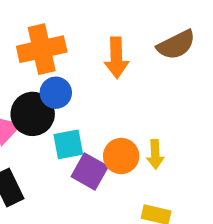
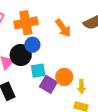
orange arrow: (116, 58) -> (63, 28), turned -36
yellow arrow: (155, 154) -> (81, 87), moved

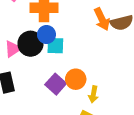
orange arrow: (63, 28) -> (102, 19), moved
cyan square: (38, 71) -> (55, 46), moved

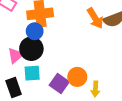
blue circle: (46, 35) -> (35, 31), moved
cyan square: (55, 46) -> (32, 73), moved

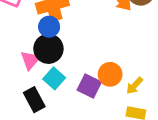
cyan square: (32, 73) -> (54, 78), turned -35
yellow arrow: (95, 89) -> (135, 86), turned 48

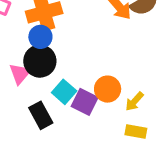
cyan square: (54, 78) -> (64, 92), moved
black rectangle: (34, 100) -> (41, 115), moved

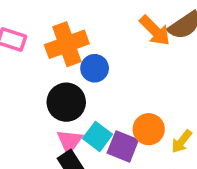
blue circle: (40, 37) -> (95, 68), moved
pink triangle: (20, 74) -> (70, 141), moved

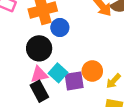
pink triangle: (70, 141) -> (39, 75), turned 36
purple square: (123, 146) -> (74, 81), turned -36

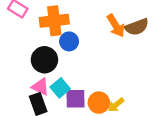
orange circle: (92, 71) -> (99, 103), moved
pink triangle: (39, 75) -> (40, 87), turned 30

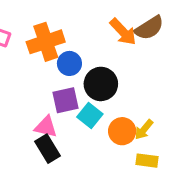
black circle: (44, 60) -> (101, 84), moved
cyan square: (60, 88) -> (90, 116), moved
purple square: (76, 99) -> (66, 100), moved

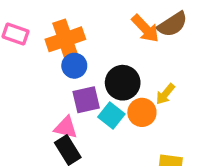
blue circle: (69, 63) -> (74, 66), moved
yellow arrow: (144, 130) -> (165, 94), moved
orange circle: (122, 131) -> (142, 112), moved

